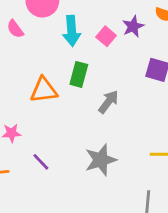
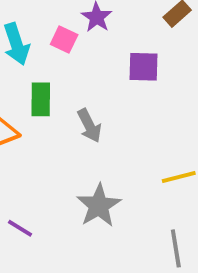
gray arrow: (108, 102) -> (89, 126), turned 130

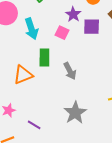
pink square: (64, 40) -> (62, 33), moved
purple square: (144, 67) -> (92, 27), moved

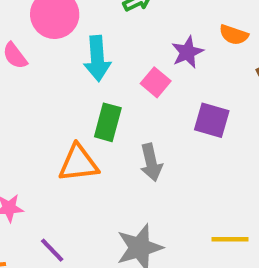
purple square: (92, 27) -> (212, 120), moved
orange triangle: (23, 75) -> (78, 163), moved

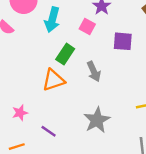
cyan arrow: (97, 58) -> (52, 20), turned 30
green rectangle: (108, 122) -> (65, 54), turned 30

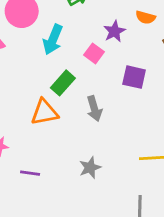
gray star: (97, 120) -> (90, 168), size x0.7
purple line: (49, 131) -> (30, 173), turned -35

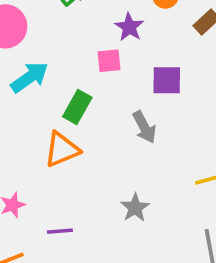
cyan arrow: (53, 40) -> (29, 77), moved, turned -136
pink square: (94, 53) -> (109, 61), turned -30
gray arrow: (94, 109) -> (144, 127), moved

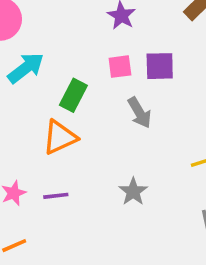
pink square: (109, 61) -> (120, 67), moved
purple line: (60, 231) -> (56, 196), moved

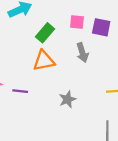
orange triangle: (60, 137) -> (44, 61), moved

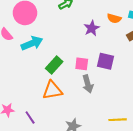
pink square: (77, 22) -> (82, 64), moved
purple line: (20, 91) -> (30, 117), turned 48

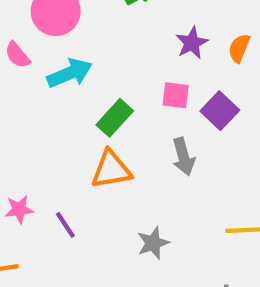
orange semicircle: (114, 18) -> (239, 48), moved, turned 96
purple square: (105, 61) -> (220, 111), turned 30
pink square: (82, 64) -> (176, 95), moved

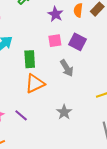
green rectangle: (115, 118) -> (30, 59), turned -30

